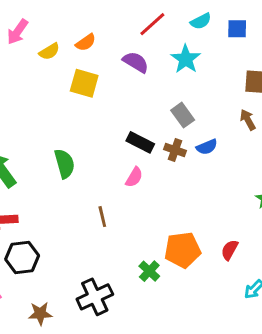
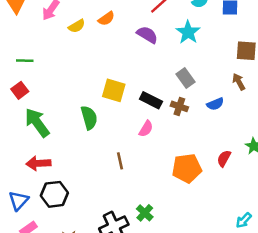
yellow square: (84, 83) -> (114, 90), moved
blue semicircle: (207, 147) -> (215, 104), moved
orange pentagon: (183, 250) -> (187, 168), moved
red semicircle: (230, 250) -> (224, 158), moved
green cross: (149, 271) -> (145, 213), moved

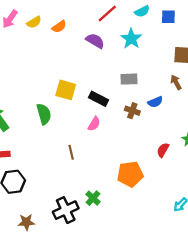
yellow semicircle: (77, 26) -> (34, 22), moved
gray rectangle: (186, 78) -> (129, 79), turned -56
brown cross: (179, 106) -> (132, 111), moved
orange pentagon: (187, 168) -> (130, 174), moved

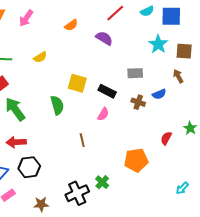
blue square: (168, 17) -> (171, 16), size x1.5
yellow semicircle: (34, 22) -> (40, 57), moved
cyan star: (131, 39) -> (158, 44), moved

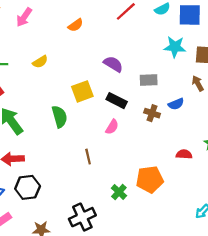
purple semicircle: (104, 38) -> (113, 64), moved
cyan star: (158, 44) -> (175, 47), turned -30
yellow square: (77, 83) -> (82, 91), turned -36
red semicircle: (166, 138) -> (184, 154), turned 64
green cross: (102, 182) -> (119, 192), moved

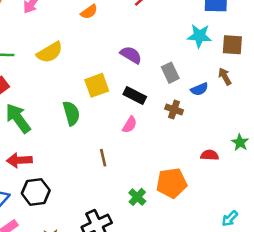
yellow semicircle: (40, 62) -> (50, 52), size x1.5
gray rectangle: (149, 80) -> (170, 73), turned 66
blue semicircle: (176, 104) -> (199, 89), moved

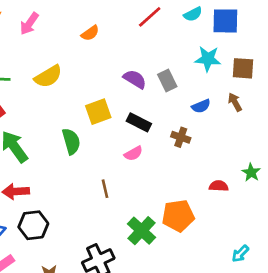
gray rectangle: (170, 73) -> (167, 80), moved
blue semicircle: (199, 89) -> (201, 106), moved
pink semicircle: (130, 125) -> (133, 154), turned 30
green cross: (137, 197) -> (142, 231), size x1.5

